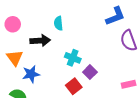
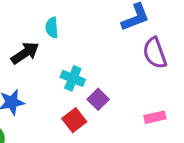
black arrow: (40, 41) -> (25, 53), turned -30

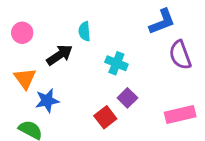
cyan cross: (73, 78) -> (116, 63), moved
pink rectangle: (155, 117) -> (180, 114), size x1.5

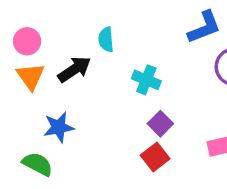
orange triangle: (25, 78) -> (31, 76), moved
red square: (105, 117) -> (155, 157), moved

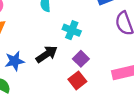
black arrow: (74, 69) -> (47, 54), moved

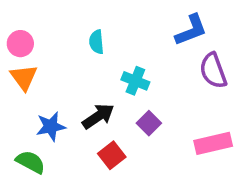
red square: (77, 80) -> (112, 155), moved

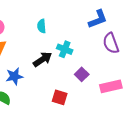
black arrow: (98, 116) -> (43, 59), moved
purple square: (149, 123) -> (82, 74), moved
red square: (112, 155) -> (60, 97), moved, turned -35

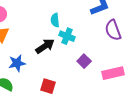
cyan semicircle: (42, 26) -> (55, 20), moved
red square: (60, 97) -> (48, 86), moved

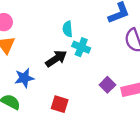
purple square: (84, 61) -> (107, 85), moved

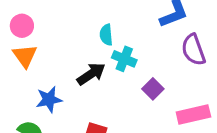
purple square: (107, 85) -> (153, 89), moved

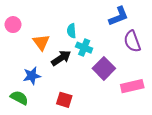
orange triangle: (25, 56) -> (41, 42), moved
purple square: (153, 89) -> (104, 68), size x1.5

